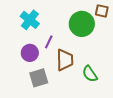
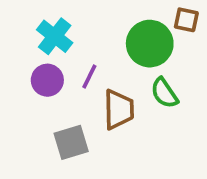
purple circle: (30, 53) -> (47, 80), moved
green semicircle: (90, 74) -> (164, 93), moved

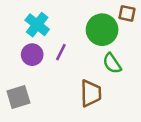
brown trapezoid: (119, 109) -> (91, 93), moved
gray square: (71, 142) -> (18, 97), moved

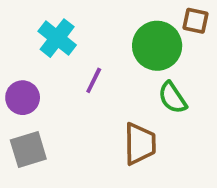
purple circle: (32, 55) -> (23, 98), moved

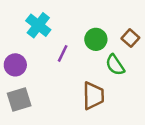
brown square: (196, 21) -> (130, 38), moved, turned 30
green circle: (157, 46) -> (96, 39), moved, size x0.7

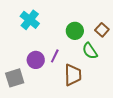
purple line: (63, 53) -> (55, 56), moved
purple circle: (15, 65) -> (36, 60), moved

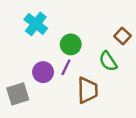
green circle: (75, 31) -> (71, 44), moved

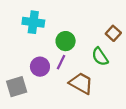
cyan cross: (36, 24) -> (33, 22), turned -30
brown trapezoid: (88, 90) -> (81, 83), turned -60

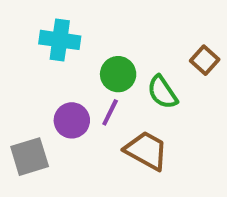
green semicircle: (100, 57) -> (162, 92), moved

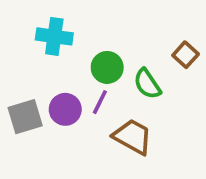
gray square: (30, 157) -> (25, 117), moved

